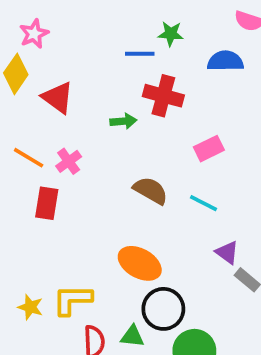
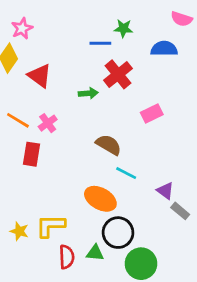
red cross: (163, 96) -> (118, 74), turned 36
cyan line: (203, 203) -> (126, 173), moved

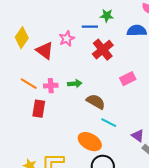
pink star: (22, 28) -> (67, 39), moved
green arrow: (88, 93) -> (75, 84), moved
pink cross: (48, 123) -> (51, 86), turned 32

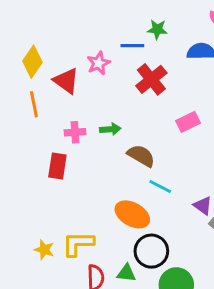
orange line: (29, 84) -> (34, 104), moved, turned 48

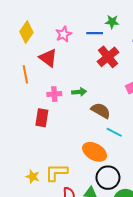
yellow diamond: (32, 62) -> (26, 32), moved
pink star: (99, 63) -> (64, 34), moved

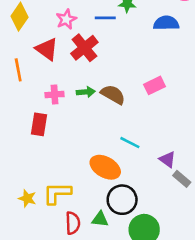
red cross: (108, 57) -> (84, 48), moved
brown semicircle: (101, 111) -> (113, 95), moved

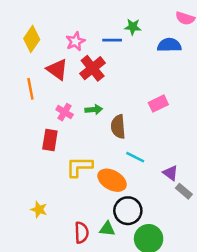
pink cross: (55, 95) -> (65, 112), turned 35
brown semicircle: (113, 95) -> (118, 127), moved, turned -125
yellow L-shape: (57, 193) -> (79, 167), moved

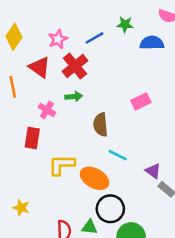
green star: (133, 27) -> (125, 25), moved
blue line: (112, 40) -> (94, 38), turned -30
green arrow: (94, 110) -> (74, 97), moved

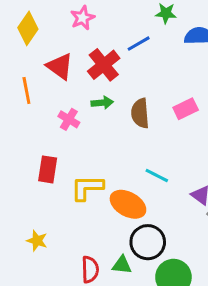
blue line: (94, 38) -> (139, 44), moved
pink star: (58, 39) -> (83, 18), moved
brown semicircle: (101, 125) -> (140, 113), moved
red rectangle: (32, 138) -> (48, 169), moved

